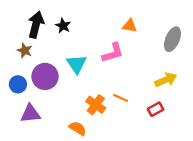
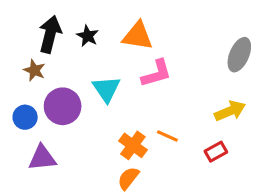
orange triangle: (130, 26) -> (138, 36), moved, size x1.5
orange semicircle: (78, 128) -> (128, 178), moved, turned -84

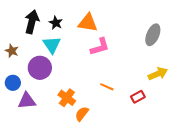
brown star: (34, 70) -> (12, 51), moved
cyan triangle: (106, 89) -> (52, 45), moved
yellow arrow: (230, 111) -> (158, 74), moved
blue circle: (25, 117) -> (13, 83), moved
orange cross: (133, 145) -> (67, 98), moved

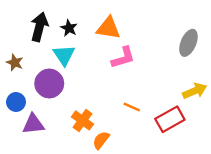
red rectangle: (138, 97) -> (170, 119), size x1.6

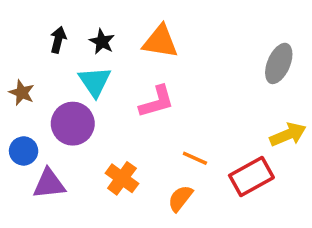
black arrow: (39, 27) -> (58, 40), size x0.6
pink L-shape: (123, 58) -> (157, 102), moved
orange semicircle: (101, 140) -> (180, 198), moved

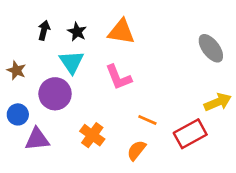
gray ellipse: (279, 63) -> (211, 48), turned -60
pink L-shape: (157, 102) -> (118, 77), turned 84

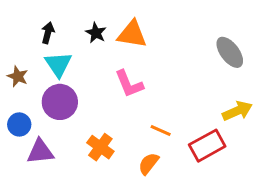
black star: (77, 32) -> (96, 33), moved
cyan triangle: (72, 62) -> (58, 64), moved

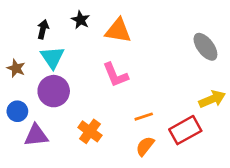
black star: (96, 33) -> (81, 20), moved
orange line: (161, 131) -> (144, 117), turned -42
orange semicircle: (149, 164) -> (145, 146), moved

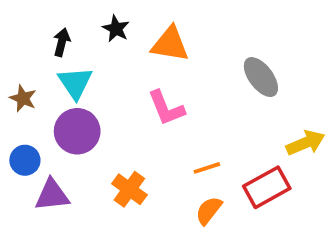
gray ellipse: (205, 47) -> (261, 77), moved

